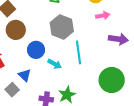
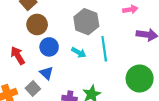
blue circle: (36, 50) -> (49, 47), moved
cyan arrow: (55, 64) -> (79, 52), moved

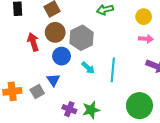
gray hexagon: (86, 22) -> (82, 38), moved
red arrow: (18, 56) -> (33, 42), moved

